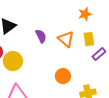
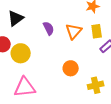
orange triangle: (66, 39) -> (74, 31), turned 30

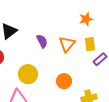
yellow circle: (21, 53) -> (28, 74), moved

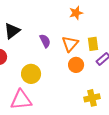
orange star: (86, 19) -> (76, 13), moved
orange circle: (64, 81) -> (76, 65), moved

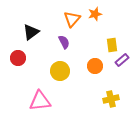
orange triangle: (70, 44) -> (72, 19), moved
yellow circle: (31, 74) -> (60, 71), moved

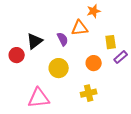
orange triangle: (72, 19) -> (80, 28), moved, turned 42
black triangle: (31, 32) -> (35, 41), moved
yellow cross: (111, 99) -> (89, 93), moved

